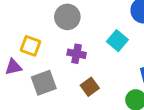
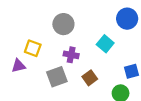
gray square: (44, 83) -> (57, 77), moved
brown square: (90, 87) -> (90, 78), moved

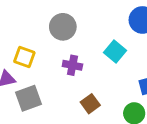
gray square: (57, 77) -> (28, 98), moved
brown square: (90, 78) -> (90, 104), moved

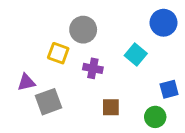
yellow square: (24, 57) -> (58, 53), moved
brown square: (90, 104) -> (111, 107), turned 36

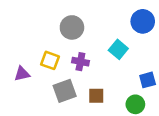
yellow square: (58, 53) -> (50, 60), moved
gray square: (49, 102) -> (65, 91), moved

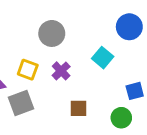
purple cross: (80, 62) -> (61, 71), turned 35
gray square: (65, 91) -> (21, 103), moved

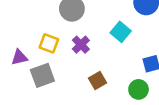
brown square: (79, 108) -> (98, 80), turned -30

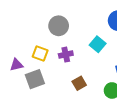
purple cross: (81, 45) -> (66, 55), turned 32

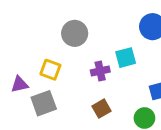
cyan square: (98, 44) -> (126, 58), turned 35
purple cross: (66, 55) -> (100, 71), moved

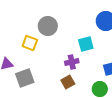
yellow square: (50, 70) -> (30, 43), moved
purple cross: (100, 71) -> (72, 62), moved

